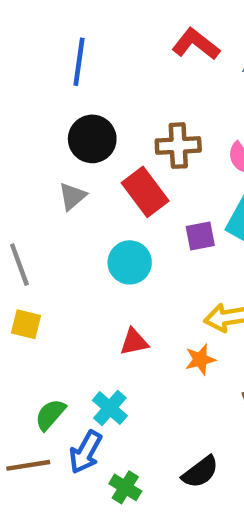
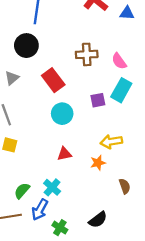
black circle: (92, 139) -> (26, 46), moved
red rectangle: (145, 192) -> (53, 80), moved
gray triangle: (72, 196) -> (12, 78), moved

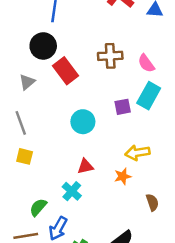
red rectangle: (53, 80) -> (66, 71), moved
cyan cross: (52, 187) -> (72, 191), moved

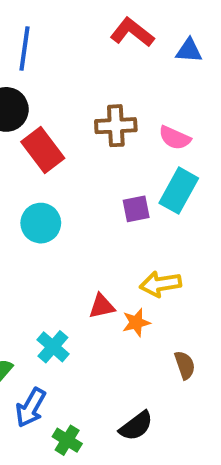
pink semicircle: (146, 63) -> (175, 138), turned -30
cyan circle: (83, 122) -> (41, 223), moved
red triangle: (85, 166) -> (102, 306), moved

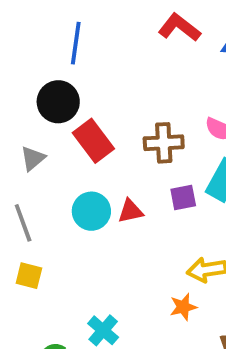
brown cross: (116, 126) -> (164, 143), moved
red triangle: (102, 306) -> (130, 211), moved

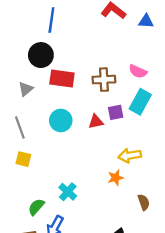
red rectangle: (93, 141) -> (62, 78), turned -45
red triangle: (130, 211) -> (96, 122), moved

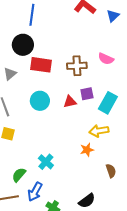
blue triangle: (146, 21) -> (113, 16), turned -48
cyan rectangle: (140, 102) -> (108, 103), moved

